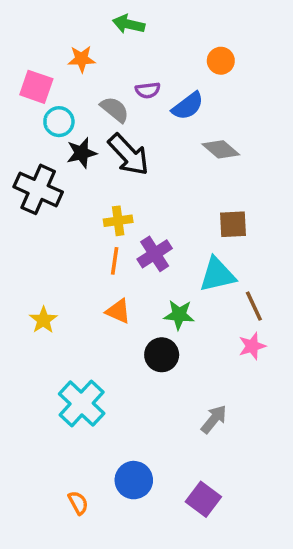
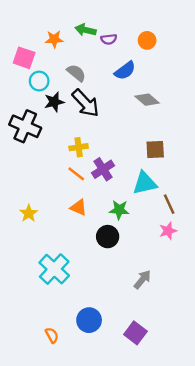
green arrow: (129, 24) -> (86, 30), moved
purple semicircle: (148, 90) -> (109, 39), moved
orange line: (115, 261) -> (76, 174), turned -60

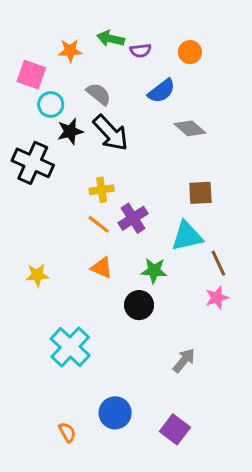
yellow star: (29, 213) -> (37, 275), turned 30

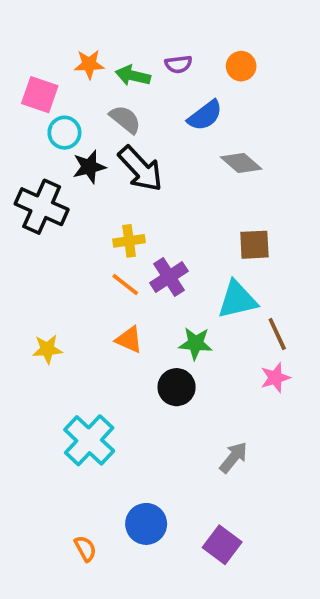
green arrow: (111, 39) -> (133, 76), moved

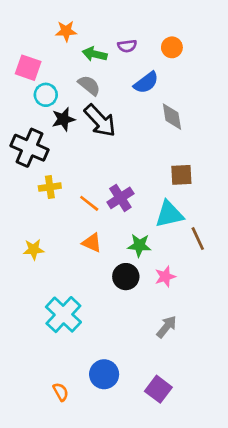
orange star: (89, 64) -> (66, 31), moved
gray diamond: (241, 163) -> (172, 117), turned 40
yellow cross: (129, 241) -> (50, 187), moved
pink star: (275, 378) -> (165, 277), moved

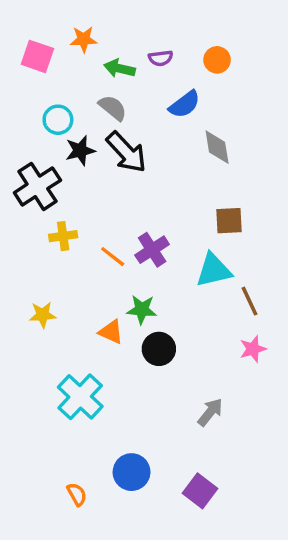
pink square: (28, 68) -> (37, 56), moved
black cross: (29, 148) -> (37, 186), turned 33
orange triangle: (92, 243) -> (111, 332), moved
green star: (139, 245) -> (142, 310), moved
pink star: (165, 277) -> (253, 349), moved

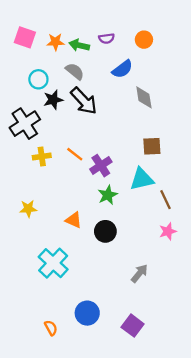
orange star: (84, 39) -> (55, 42), moved
orange line: (113, 257) -> (75, 154), moved
green star: (142, 310) -> (108, 195), moved, turned -30

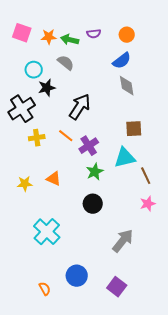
blue semicircle: (122, 69) -> (122, 61), moved
black arrow: (84, 101) -> (80, 107), moved, turned -104
orange triangle: (74, 220) -> (54, 179), moved
gray arrow: (139, 273) -> (123, 241), size x1.4

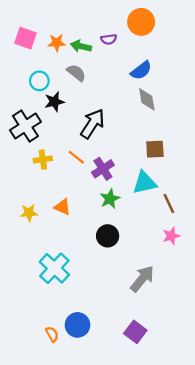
orange circle: (127, 35) -> (141, 22), moved, size x1.5
blue circle: (77, 276) -> (77, 325), moved

